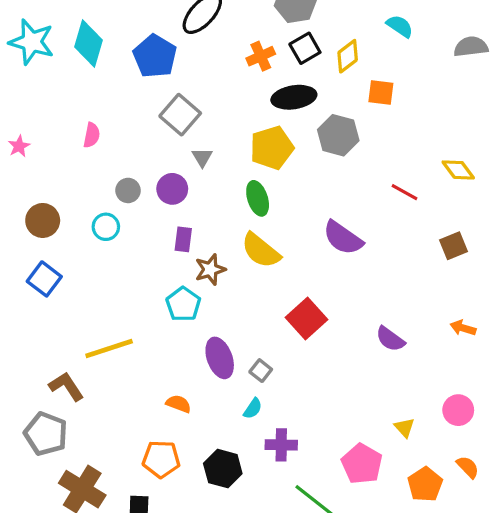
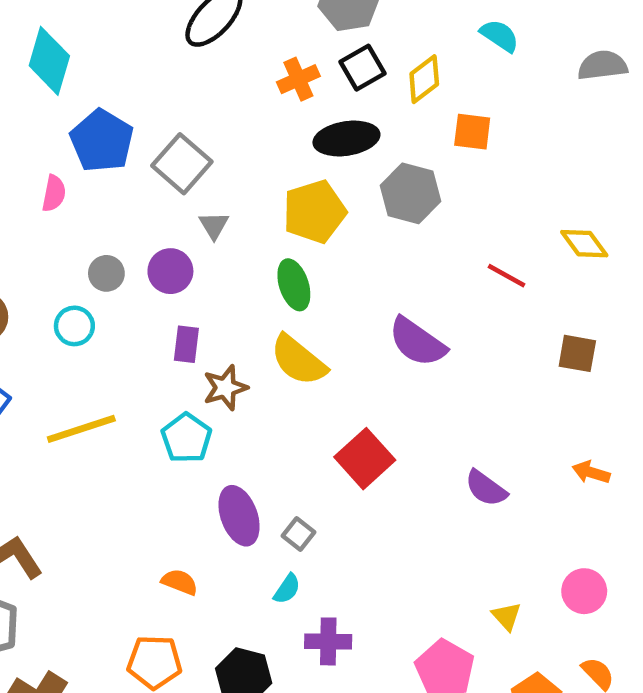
blue pentagon: (155, 56) -> (102, 141), moved
brown square: (453, 246) -> (577, 353), turned 32
yellow line: (109, 348) -> (81, 429), moved

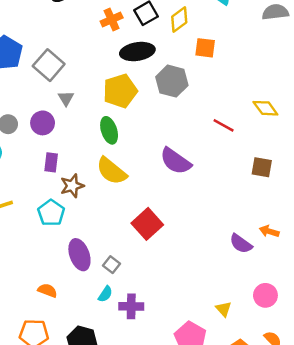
purple semicircle: (486, 488) -> (241, 244), moved
purple cross: (328, 641) -> (131, 306), moved

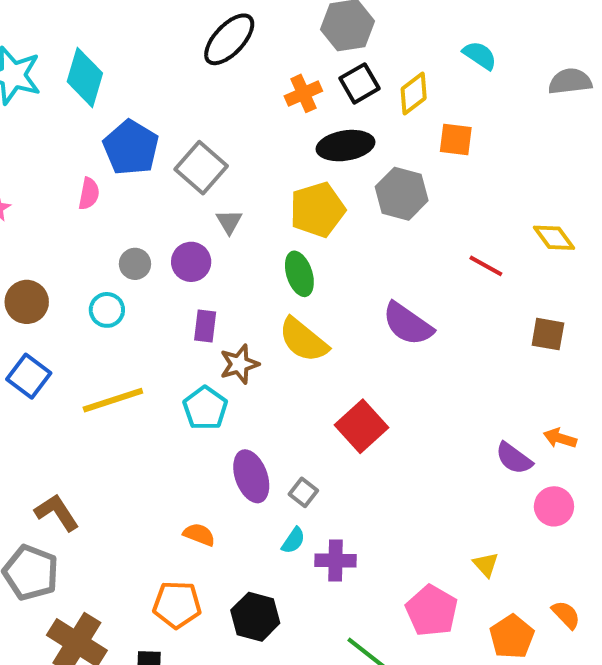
pink circle: (265, 295) -> (554, 506), moved

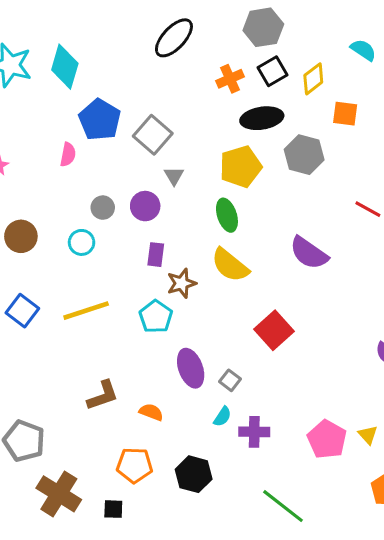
blue square: (29, 376) -> (22, 311), moved
brown L-shape: (57, 512) -> (103, 395), moved, turned 104
pink pentagon: (432, 611) -> (327, 439), moved

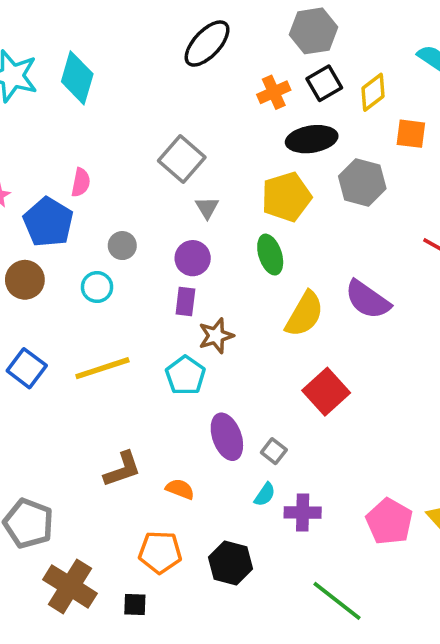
blue pentagon: (100, 120) -> (48, 222), moved
purple circle: (145, 206) -> (193, 258), moved
yellow semicircle: (230, 265) -> (304, 314), moved, turned -99

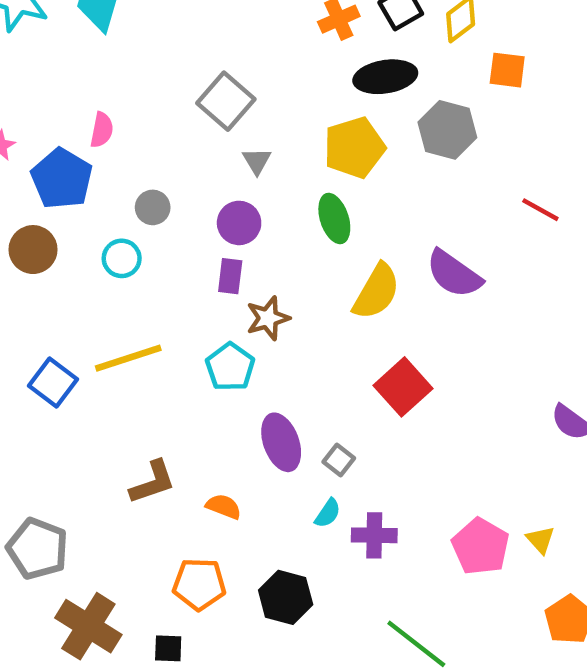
blue square: (27, 368) -> (53, 382), moved

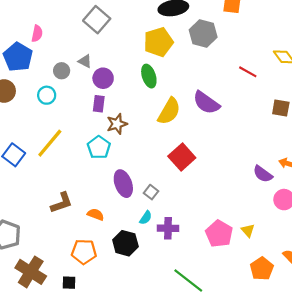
gray triangle: (257, 161) -> (85, 61), moved, turned -32
yellow line: (128, 358) -> (50, 143), turned -32
black hexagon: (286, 597) -> (125, 243), moved

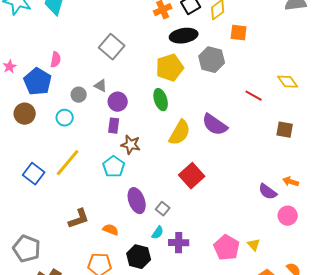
brown star: (117, 124) -> (131, 145), turned 30

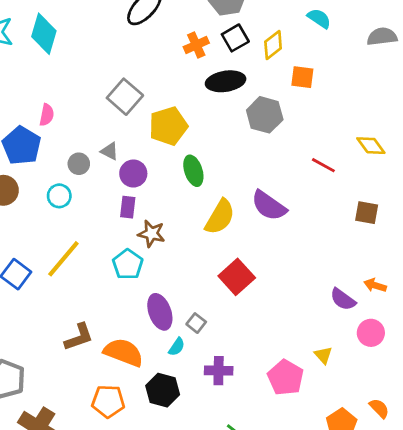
yellow pentagon: (170, 68) -> (168, 126), moved
orange semicircle: (111, 230) -> (124, 352), size x1.8
cyan semicircle: (158, 233) -> (177, 347), moved
yellow triangle: (254, 245) -> (323, 355), moved

